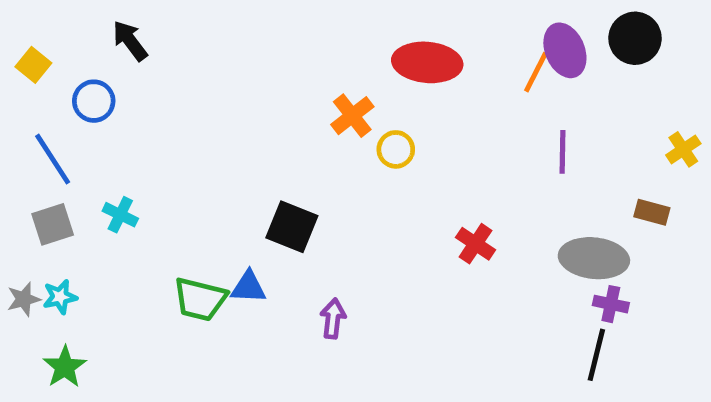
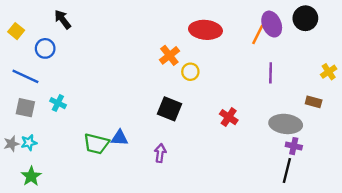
blue line: (53, 159) -> (25, 76), turned -32
gray square: (53, 224) -> (25, 108), turned 30
black square: (292, 227) -> (169, 109), moved

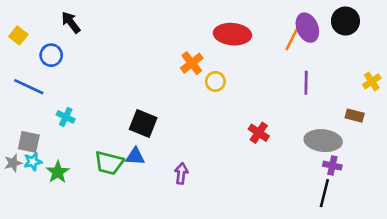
gray square: (25, 108) -> (29, 142), moved
black square: (169, 109) -> (143, 123), moved
green star: (31, 176) -> (58, 172), moved

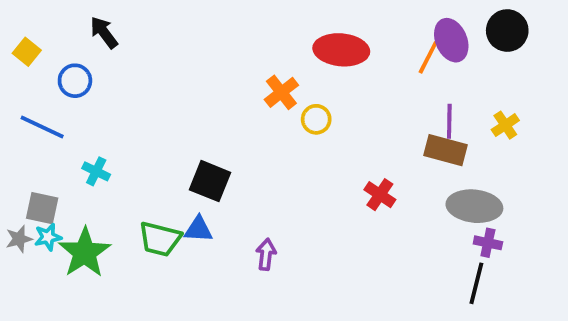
yellow cross: (372, 81) -> (505, 125), moved
brown rectangle: (355, 116) -> (445, 150), moved, size x1.5
green star: (58, 172) -> (85, 252), size x1.5

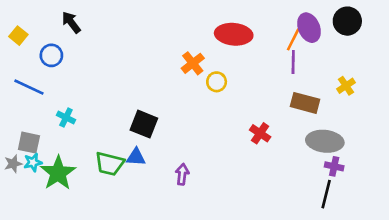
purple line: (449, 121) -> (293, 62), moved

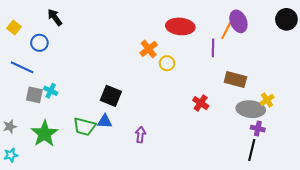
black circle: (347, 21) -> (286, 19), moved
purple line: (293, 62) -> (213, 48), moved
yellow cross: (346, 86) -> (267, 100), moved
gray square: (29, 143) -> (34, 95), moved
cyan star: (33, 162) -> (11, 155), moved

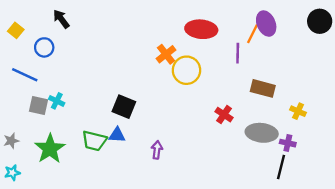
yellow circle: (167, 63) -> (186, 70), size x1.6
yellow cross: (267, 100) -> (298, 111), turned -32
gray ellipse: (251, 109) -> (262, 133), moved

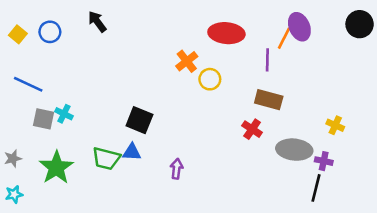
black arrow: (61, 19) -> (97, 22), moved
blue circle: (44, 47) -> (50, 32), moved
yellow circle: (186, 70) -> (210, 79), size x0.7
brown rectangle: (263, 88) -> (269, 100), moved

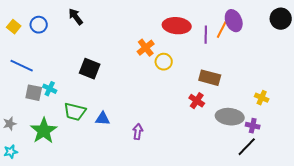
purple line: (267, 60) -> (206, 35), moved
black square: (139, 120) -> (90, 69), moved
green trapezoid: (106, 159) -> (75, 112), moved
black line: (316, 188) -> (247, 147), turned 30

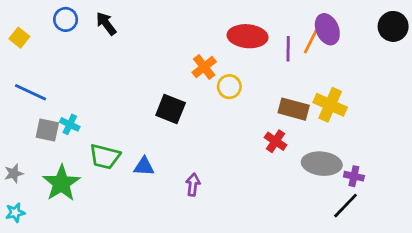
blue circle: (39, 25) -> (66, 19), moved
black square: (90, 69) -> (171, 109), moved
yellow cross: (262, 98) -> (330, 105), moved, size x1.6

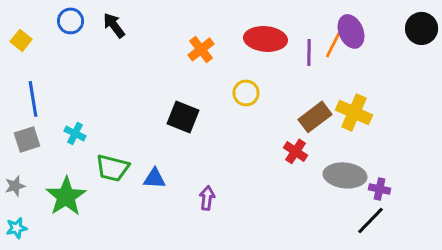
orange cross: (204, 67) -> (201, 49), moved
blue line: (31, 92) -> (33, 99), turned 56
brown rectangle: (294, 109) -> (315, 117), turned -52
gray square: (47, 130) -> (27, 139), moved, turned -30

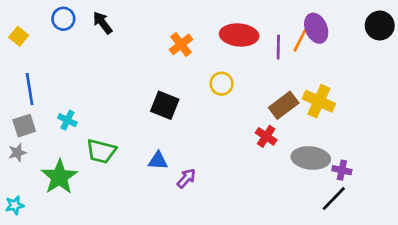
blue triangle: (155, 178) -> (158, 161), moved
gray star: (15, 186) -> (17, 153), moved
purple arrow: (207, 198) -> (186, 178), turned 35

